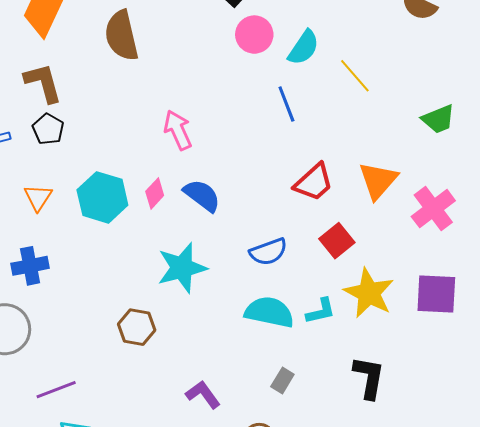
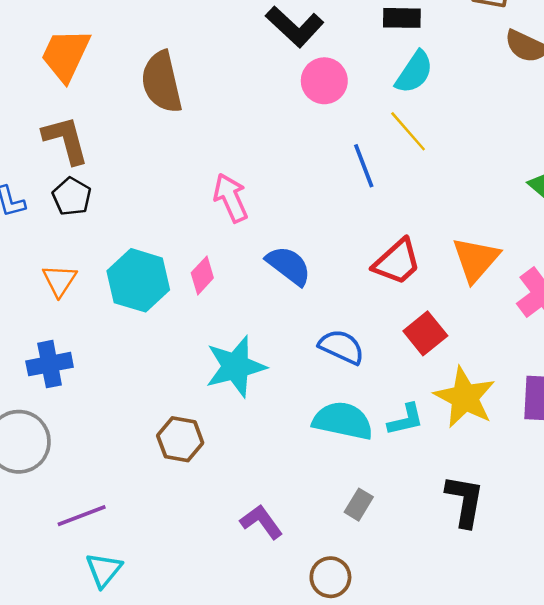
cyan semicircle: (304, 48) -> (414, 72), moved
yellow line: (355, 76) -> (408, 131), moved
blue semicircle: (202, 195) -> (289, 266), moved
blue semicircle: (268, 252) -> (342, 347), turned -135

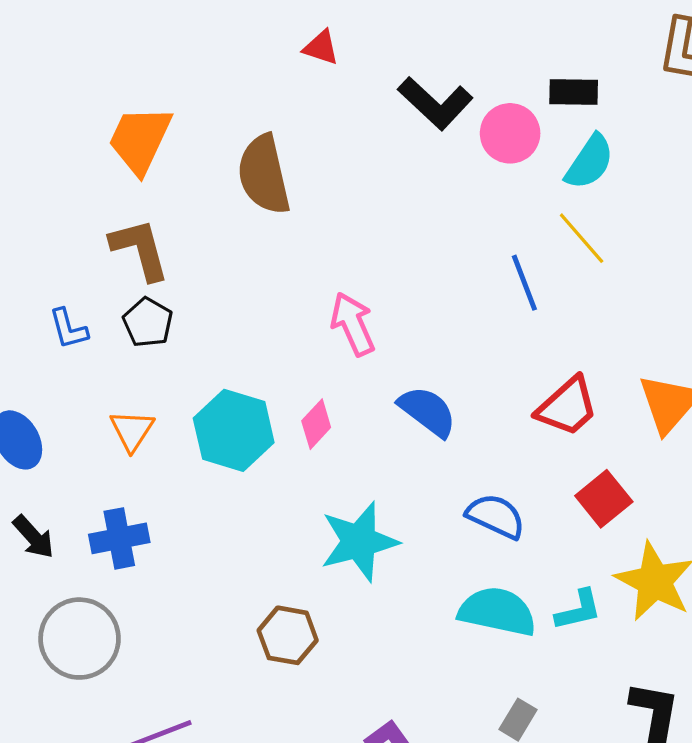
pink circle: (324, 81) -> (510, 133), moved

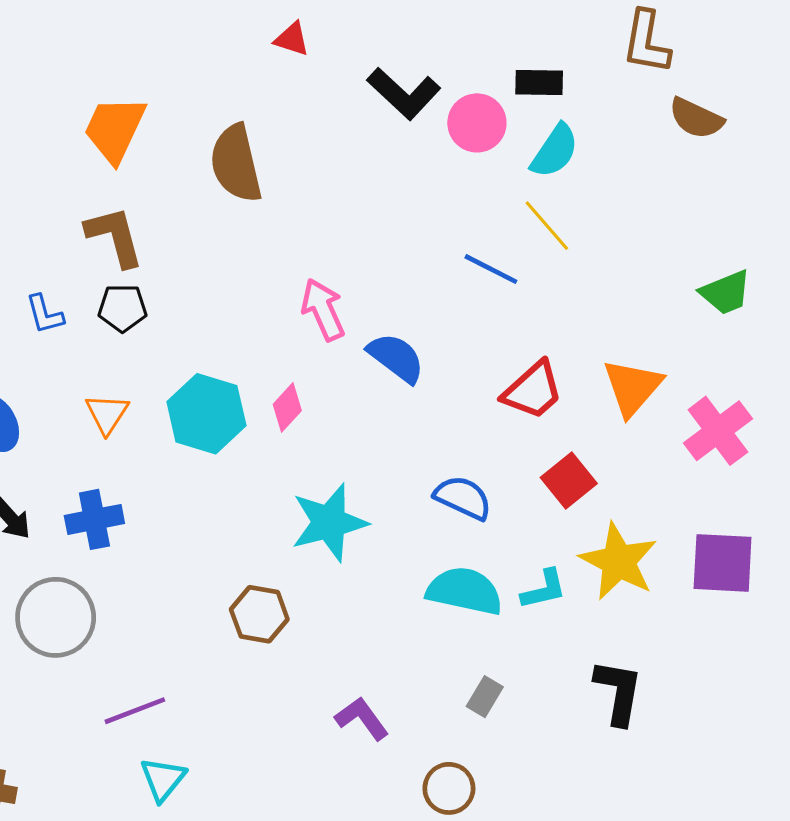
blue line: (524, 283) -> (491, 269), turned -42
black pentagon: (148, 322) -> (122, 308), turned -30
blue semicircle: (427, 411) -> (396, 358), moved

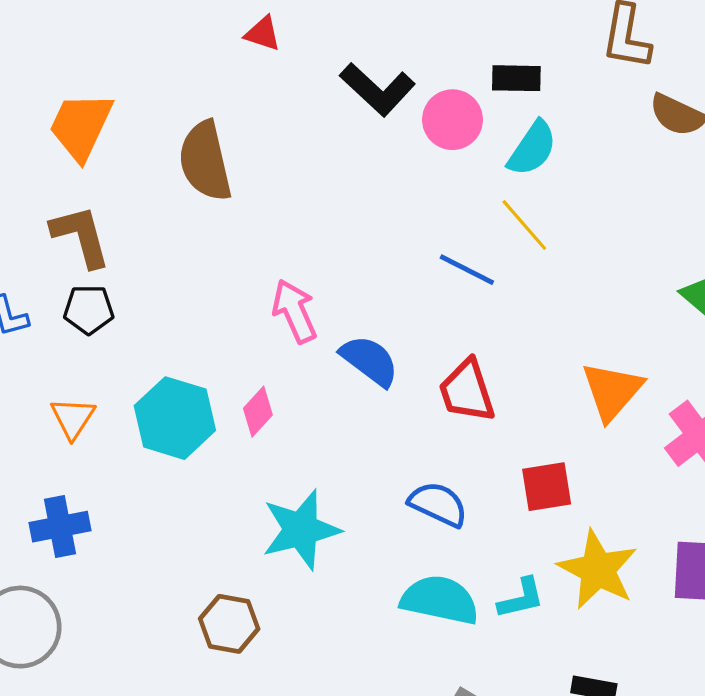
red trapezoid: (533, 390) -> (467, 391), moved, turned 114
red square: (569, 481) -> (547, 487), turned 30

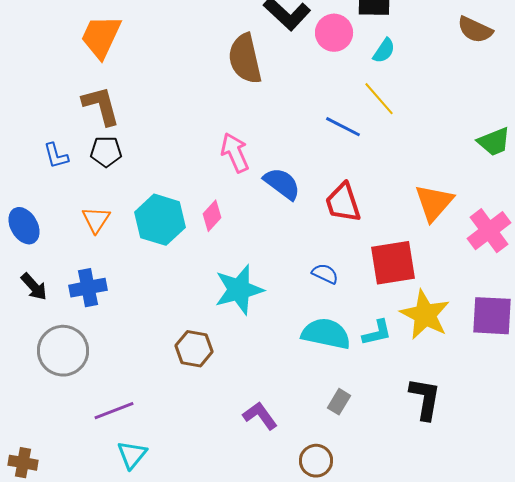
cyan semicircle: (532, 148) -> (384, 51), size x0.7
brown semicircle: (205, 161) -> (245, 59), moved
red square: (547, 487) -> (393, 263), size x1.4
blue semicircle: (438, 504) -> (325, 274), size x0.7

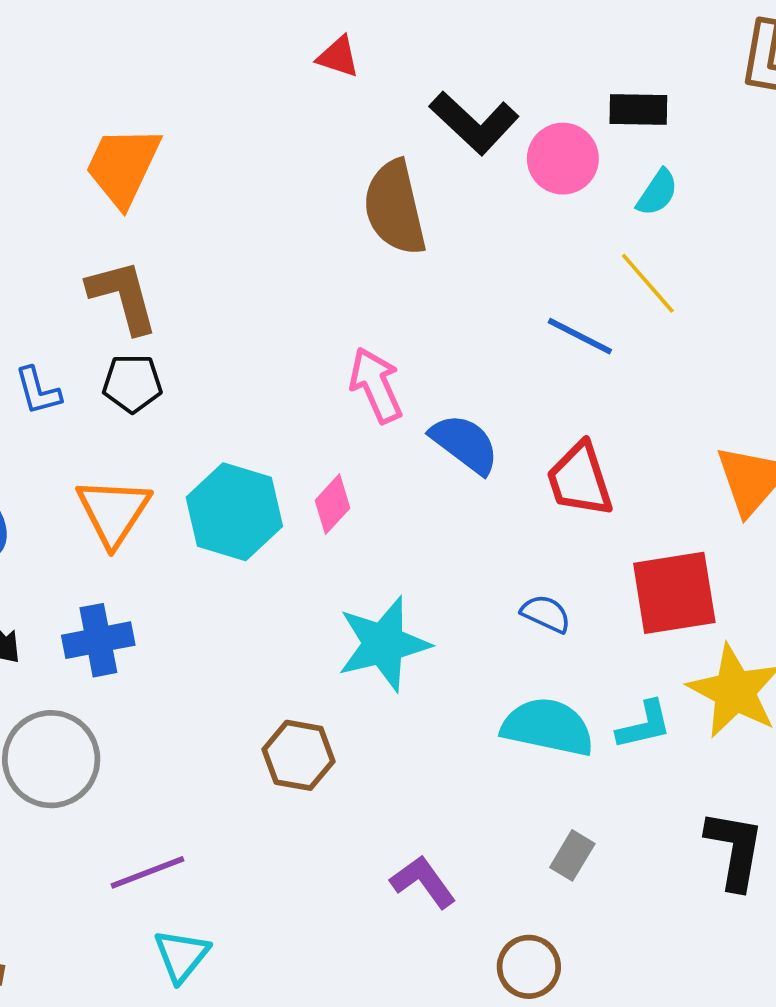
orange triangle: (96, 220) -> (113, 512), size x1.4

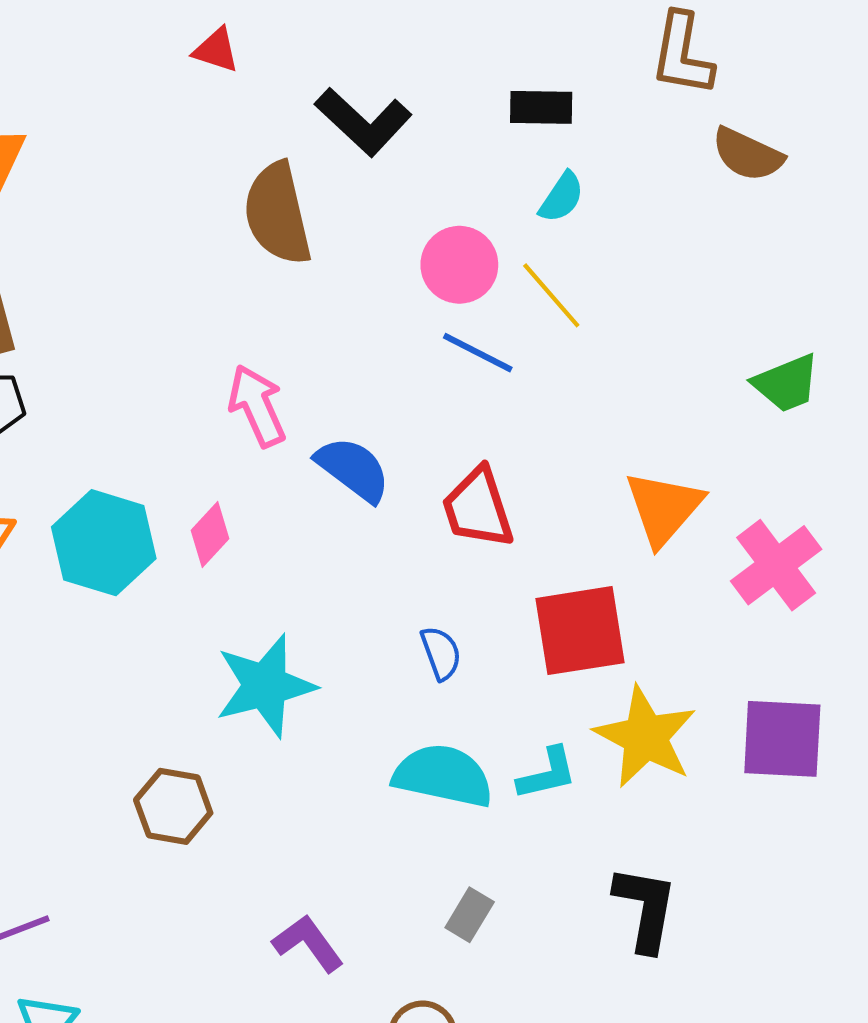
pink circle: (563, 159) -> (459, 265), moved
blue semicircle: (546, 614) -> (441, 653), turned 45

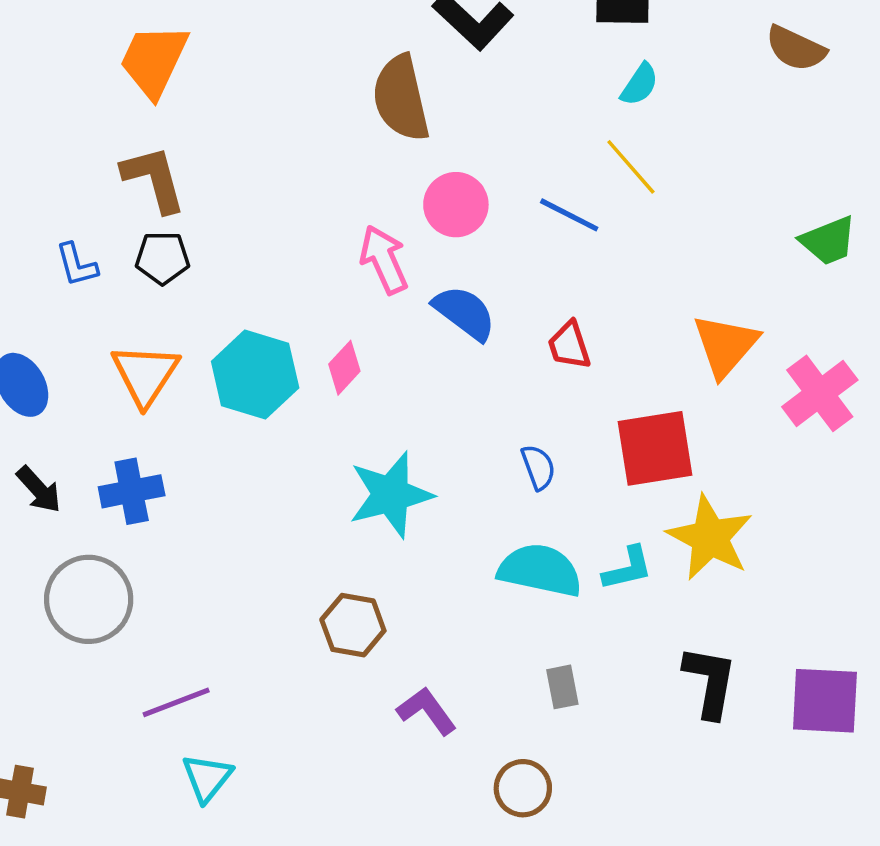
pink circle: (459, 265) -> (456, 205), moved
red trapezoid: (478, 508) -> (569, 345), size x0.7
purple square: (782, 739) -> (825, 701), moved
brown hexagon: (173, 806) -> (353, 625), moved
gray rectangle: (470, 915) -> (562, 687), turned -42

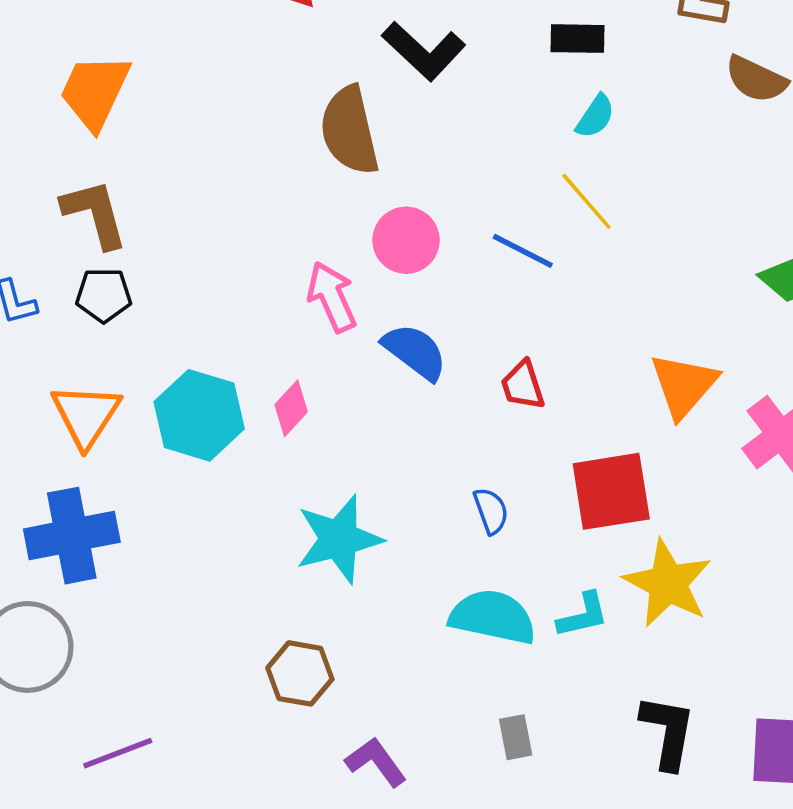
blue cross: (132, 491) -> (72, 536), size x1.4

